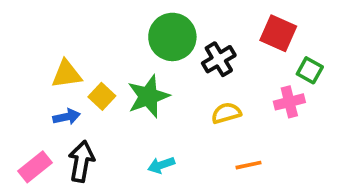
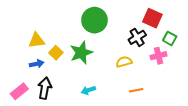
black cross: (219, 59) -> (137, 37), moved

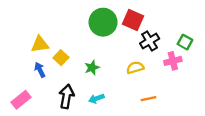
red square: (152, 18) -> (133, 20), moved
green star: (81, 53) -> (92, 68), moved, size x0.6
blue arrow: (37, 64) -> (40, 70), turned -104
black arrow: (45, 88) -> (66, 96), moved

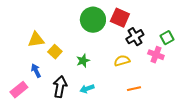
green square: (185, 42) -> (167, 38), turned 32
pink cross: (173, 61) -> (156, 55), turned 35
blue arrow: (40, 70) -> (36, 71), moved

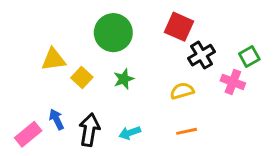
green circle: (93, 20) -> (113, 33), moved
green star: (83, 61) -> (124, 79), moved
blue arrow: (36, 71) -> (56, 119), moved
orange line: (134, 89) -> (187, 131), moved

